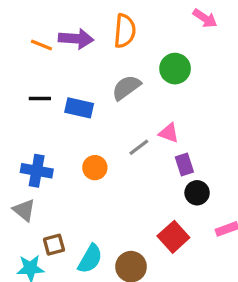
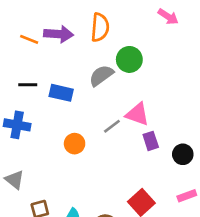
green circle: (175, 69) -> (129, 59), moved
pink triangle: (169, 133) -> (137, 114), size x1.4
blue cross: (37, 171) -> (17, 125), moved
black circle: (197, 193) -> (183, 154), moved

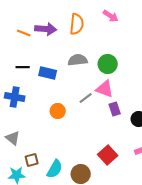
pink arrow: (168, 17) -> (111, 16), moved
green circle: (129, 59) -> (108, 64), moved
gray semicircle: (101, 75) -> (78, 60), turned 30

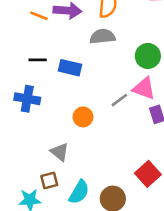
gray semicircle: (78, 60) -> (102, 37), moved
gray triangle: (13, 138) -> (60, 152), moved

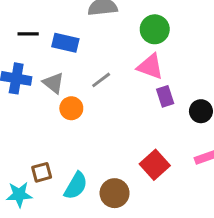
gray line: (119, 100) -> (101, 80), moved
orange circle: (83, 117) -> (71, 108), moved
gray triangle: (60, 152) -> (53, 83), moved

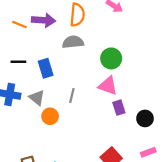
blue rectangle: (65, 43) -> (46, 68), turned 60
gray line: (101, 80) -> (72, 96), turned -40

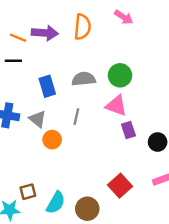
gray semicircle: (73, 42) -> (84, 79), moved
black line: (18, 62) -> (13, 61), moved

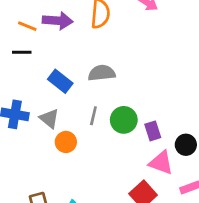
green circle: (120, 75) -> (124, 120), moved
blue rectangle: (47, 86) -> (60, 81), turned -35
pink triangle: (116, 106) -> (161, 163), moved

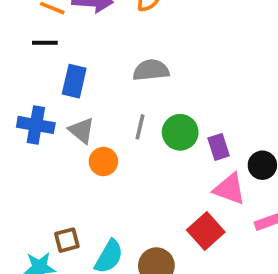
blue rectangle: (60, 81) -> (74, 81), moved, turned 65

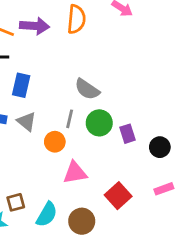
gray semicircle: (151, 70) -> (87, 89), moved, turned -140
orange circle: (103, 162) -> (55, 142), moved
pink triangle: (230, 189) -> (75, 173), moved, turned -30

